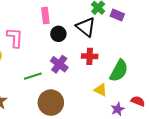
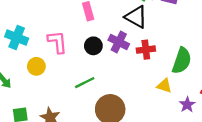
black circle: (58, 34) -> (93, 46), moved
purple cross: (59, 64) -> (119, 42), moved

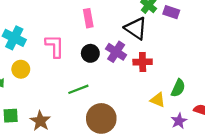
green semicircle: (182, 61) -> (178, 88), moved, size x0.7
yellow circle: (36, 66) -> (21, 69), moved

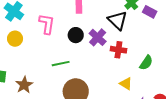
green semicircle: (178, 88) -> (146, 63), moved

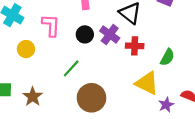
yellow circle: (15, 39) -> (26, 49), moved
green line: (61, 64) -> (71, 68), turned -30
yellow triangle: (126, 84) -> (147, 83), size x1.6

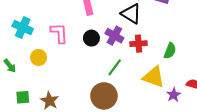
green line: (71, 68) -> (115, 67), moved

